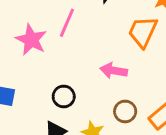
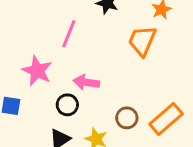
pink star: (31, 40) -> (37, 71), moved
pink arrow: (114, 71) -> (86, 82), moved

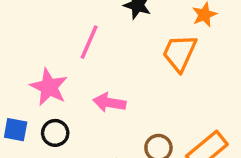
black circle: (67, 105) -> (55, 133), moved

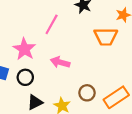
orange trapezoid: (180, 53) -> (106, 37), turned -120

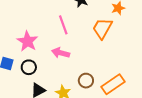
pink line: (52, 24) -> (63, 25), moved, turned -48
orange trapezoid: (106, 37) -> (102, 28), turned 120

